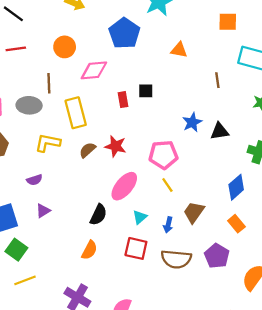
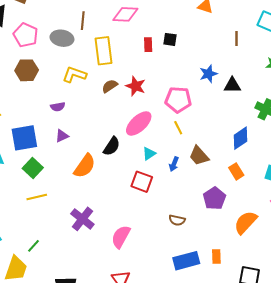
brown trapezoid: (194, 212) -> (199, 156), turned -85
orange semicircle: (89, 250) -> (85, 166), moved, size x1.4
brown semicircle: (176, 259) -> (177, 220), moved, size x0.6

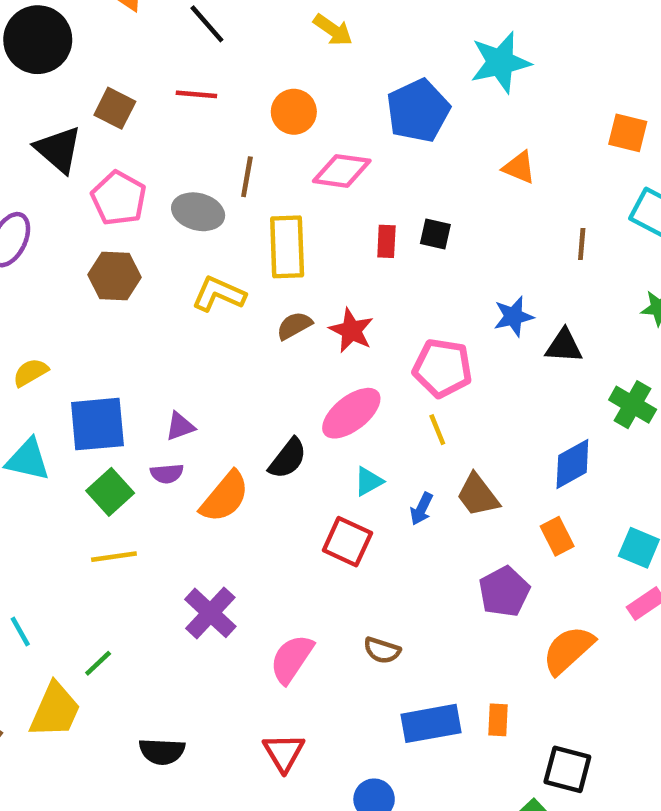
purple semicircle: (58, 107) -> (167, 474), moved
brown semicircle: (177, 220) -> (382, 650), moved

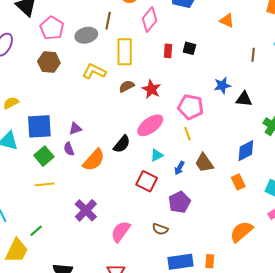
pink diamond: (342, 171) -> (150, 19), turned -60
gray ellipse: (198, 212) -> (86, 35), turned -30
purple semicircle: (167, 474) -> (69, 149), turned 72
purple pentagon: (504, 592) -> (179, 202), moved

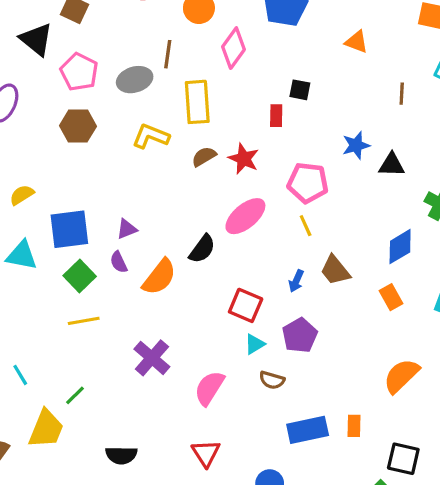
red rectangle: (168, 51) -> (276, 116), moved
cyan triangle: (157, 155) -> (255, 344), moved

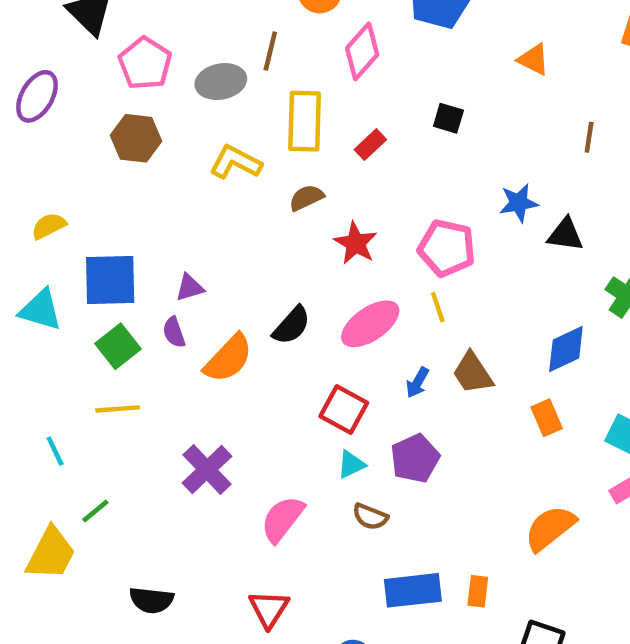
red rectangle: (276, 116) -> (370, 145), moved, turned 40
red star: (244, 159) -> (356, 243), moved
pink ellipse: (245, 216) -> (370, 324), moved
cyan line: (20, 375) -> (55, 451), moved

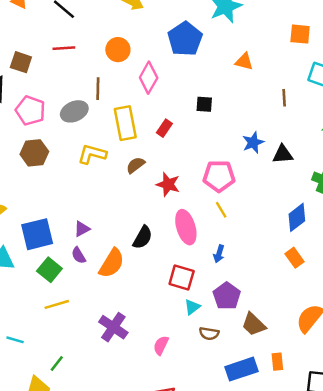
pink ellipse: (370, 324) -> (186, 227), turned -60
brown trapezoid: (473, 373) -> (254, 324), moved
cyan line: (55, 451) -> (15, 340), moved, turned -36
pink semicircle: (282, 519) -> (161, 345), size x0.7

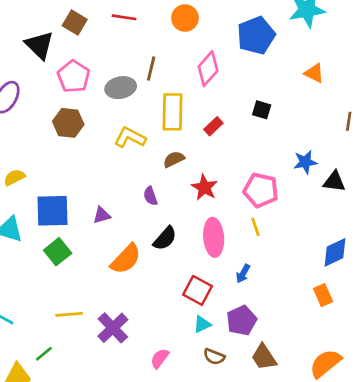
orange circle: (118, 50) -> (185, 18), moved
purple semicircle: (79, 255) -> (150, 196), moved
yellow line: (57, 304) -> (69, 314), moved

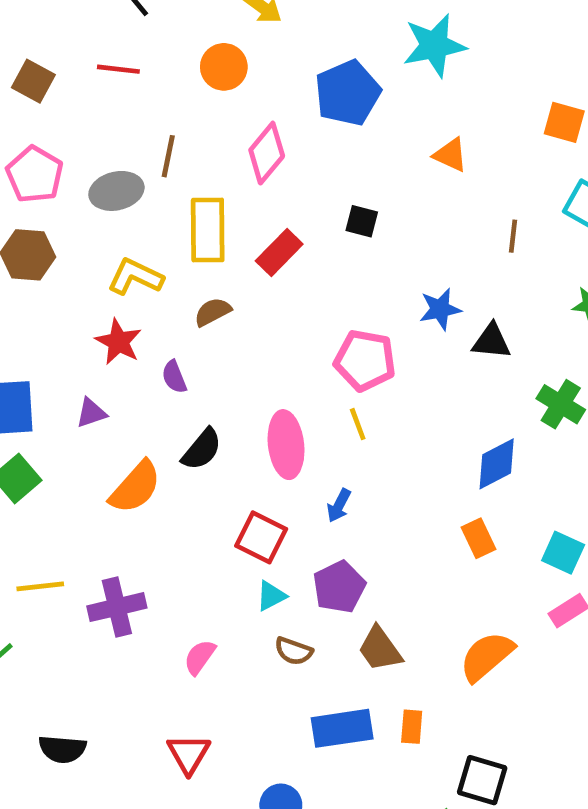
red rectangle: (213, 126) -> (279, 253), size x1.4
red star: (204, 187) -> (118, 342), moved
purple cross: (113, 328) -> (117, 607), turned 32

